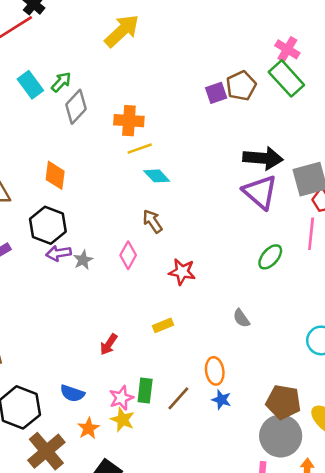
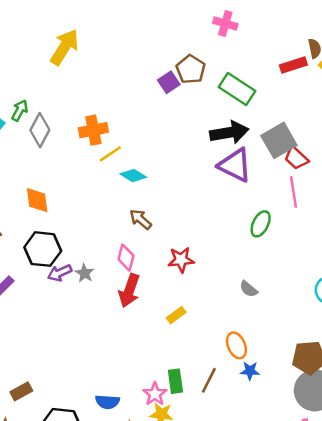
green rectangle: (286, 78) -> (237, 89), moved
red arrow: (109, 344) -> (129, 291), moved, size x1.5

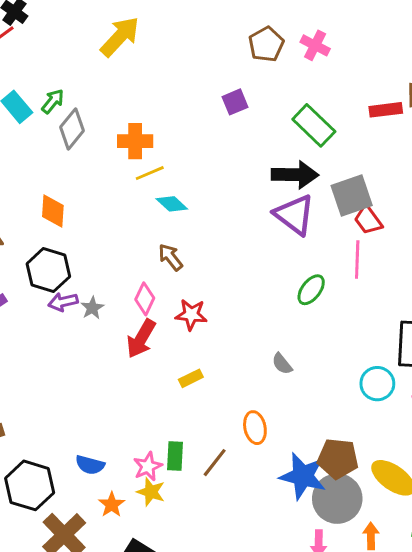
brown pentagon: (191, 69) -> (266, 44), moved
red star: (181, 260) -> (191, 315), moved
blue star: (250, 371) -> (303, 476), moved, size x2.0

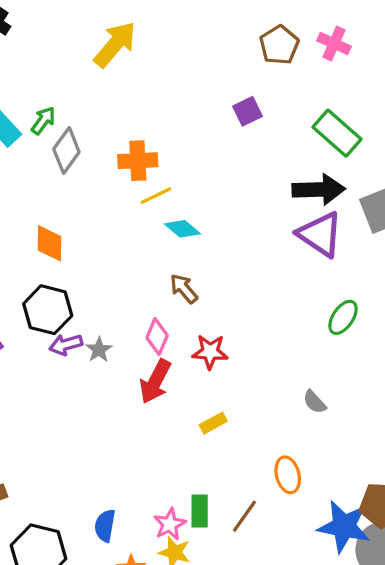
blue semicircle: (90, 465) -> (105, 526), turned 88

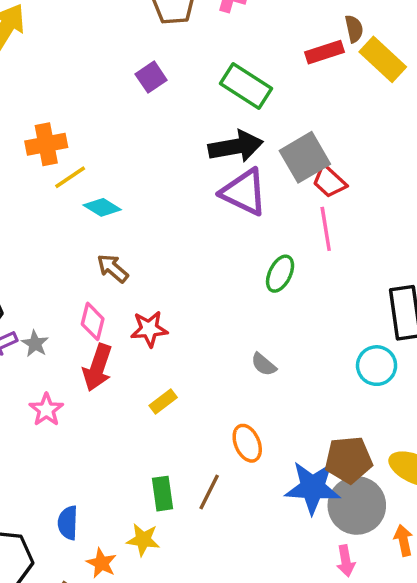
pink star: (170, 524) -> (46, 410), moved

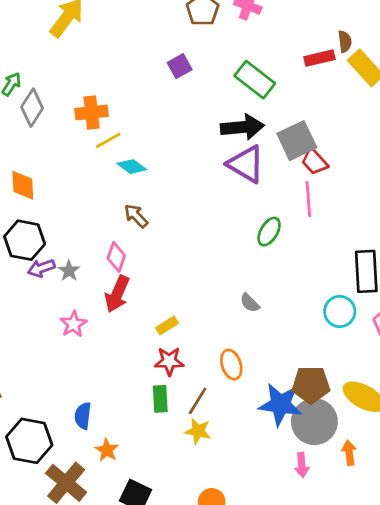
red star: (149, 329) -> (169, 361), moved
yellow star: (143, 540) -> (198, 431), moved

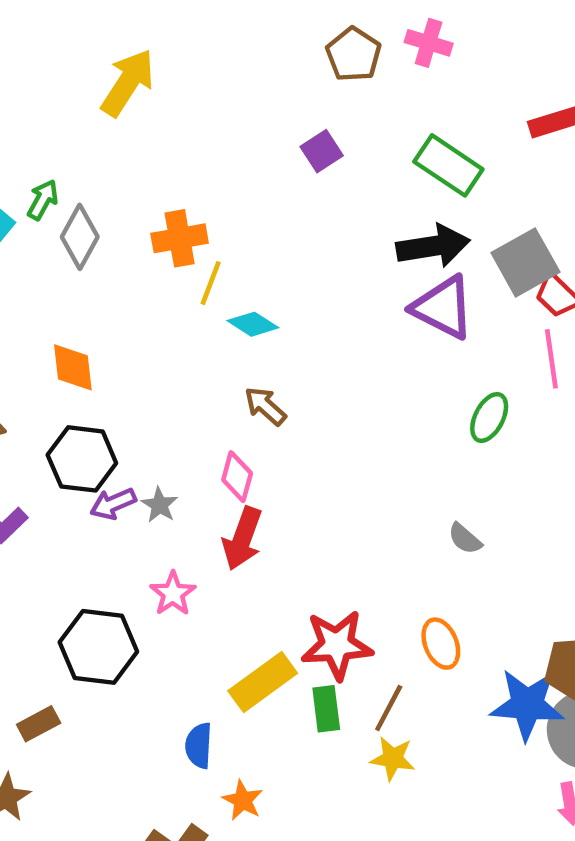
yellow line: (108, 140) -> (211, 283), turned -36
yellow rectangle: (167, 326) -> (263, 682), moved, size x1.8
red star: (169, 361) -> (337, 645), size x1.4
black hexagon: (29, 441) -> (98, 647), moved

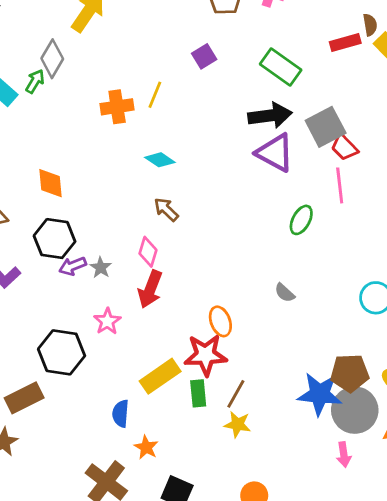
gray diamond: (80, 237) -> (52, 59), moved
yellow line: (211, 283) -> (155, 95), moved
orange ellipse: (441, 644) -> (220, 321), moved
brown rectangle: (39, 724) -> (24, 398), size x1.5

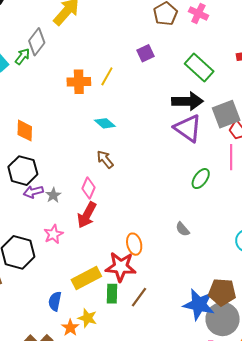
yellow star: (237, 424) -> (87, 318), moved

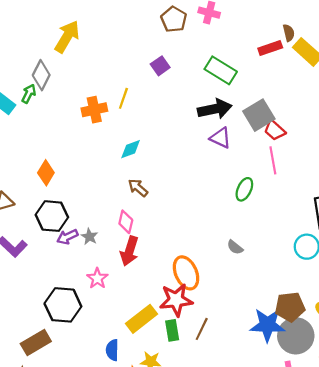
cyan diamond: (105, 123) -> (131, 149), turned -50
purple triangle: (188, 128) -> (221, 138), size x0.7
orange diamond: (25, 131) -> (46, 173), turned 40
orange ellipse: (134, 244) -> (186, 273), size x1.4

